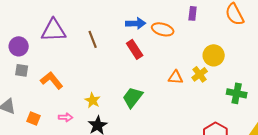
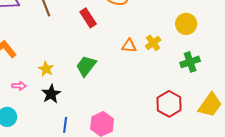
yellow circle: (214, 55) -> (186, 24), moved
green cross: (237, 93) -> (190, 62), turned -30

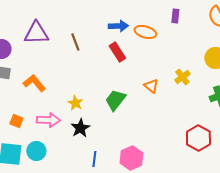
orange triangle: (129, 46) -> (151, 86), moved, turned 35
pink arrow: (19, 86) -> (48, 120), size x1.6

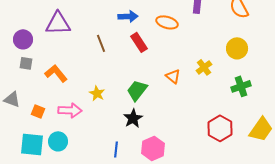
blue arrow: (118, 26) -> (128, 16), moved
brown line: (75, 42) -> (101, 43), moved
black star: (80, 128) -> (133, 118), moved

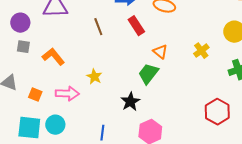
orange triangle: (173, 76) -> (160, 52), moved
green trapezoid: (137, 90) -> (148, 74), moved
blue line: (116, 149) -> (102, 133), moved

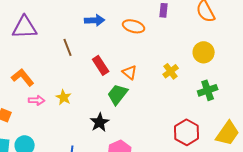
red rectangle: (136, 26) -> (101, 65), moved
pink arrow: (67, 94) -> (37, 100), moved, size x0.7

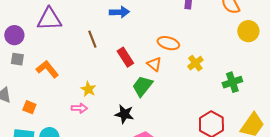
orange ellipse: (134, 26) -> (168, 43), moved
yellow circle: (204, 52) -> (248, 31), moved
pink arrow: (37, 100) -> (79, 108), moved
black star: (100, 122) -> (124, 114), turned -30

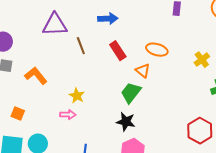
purple triangle: (49, 19) -> (55, 25), moved
red rectangle: (125, 57) -> (118, 51), moved
yellow cross: (195, 63) -> (202, 60), moved
black star: (124, 114) -> (126, 122), moved

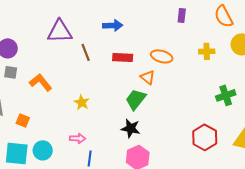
red rectangle: (118, 51) -> (123, 57), turned -54
yellow cross: (202, 60) -> (207, 51), moved, turned 35
pink arrow: (68, 115) -> (78, 138), moved

